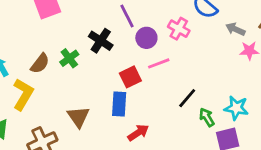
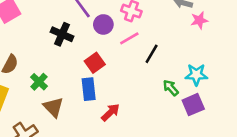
green cross: (69, 58) -> (39, 82), moved
pink line: (159, 63) -> (129, 38), moved
black line: (187, 98) -> (152, 54), moved

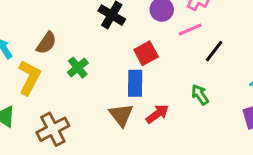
green arrow: (171, 88) -> (200, 95), moved
brown triangle: (53, 107) -> (121, 115), moved

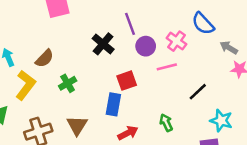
black line: (214, 51) -> (198, 92), moved
brown triangle: (121, 115) -> (77, 125), moved

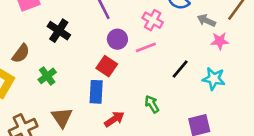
black cross: (103, 44) -> (59, 31), moved
purple circle: (146, 46) -> (117, 39), moved
red square: (127, 81) -> (107, 66), turned -30
cyan star: (221, 121) -> (214, 79), moved

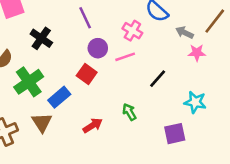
green cross: (47, 76) -> (29, 82), size x1.6
cyan star: (214, 79) -> (195, 102), moved
blue rectangle: (96, 92) -> (59, 97), moved, turned 45

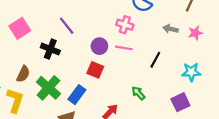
purple line: (85, 18) -> (67, 26), moved
gray arrow: (184, 33) -> (171, 29), moved
pink star: (197, 53) -> (195, 33), moved
pink line: (125, 57) -> (124, 48), turned 42

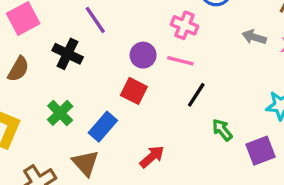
black line: (155, 60) -> (196, 95), moved
brown semicircle: (23, 74) -> (18, 69), moved
green cross: (48, 88) -> (60, 113), size x0.7
green arrow: (138, 93) -> (222, 130), moved

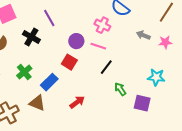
purple square: (261, 151) -> (142, 103), turned 30
brown triangle: (85, 163) -> (37, 103), turned -30

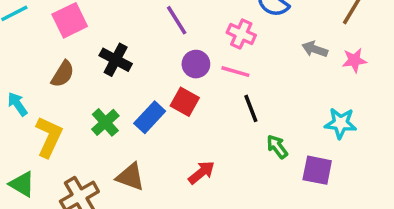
purple line: (49, 18) -> (177, 20), moved
black line: (106, 67) -> (251, 108), turned -56
blue rectangle: (49, 82) -> (150, 117), moved

